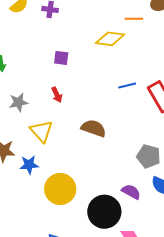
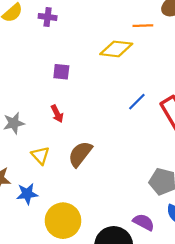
blue line: (127, 85) -> (137, 102), turned -30
brown semicircle: (94, 128) -> (80, 154), moved, turned -70
yellow triangle: (41, 131) -> (40, 155), size x0.7

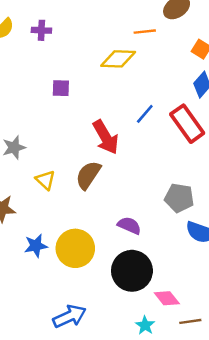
red arrow: (57, 114) -> (106, 137), moved, size x1.8
blue star: (27, 194) -> (36, 246), moved
purple semicircle: (144, 222) -> (129, 225), moved

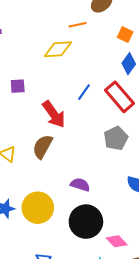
purple square: (61, 88) -> (18, 86), moved
gray pentagon: (179, 198) -> (116, 138), moved, turned -30

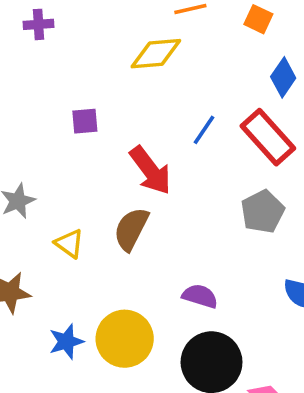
orange square: (125, 35) -> (258, 19), moved

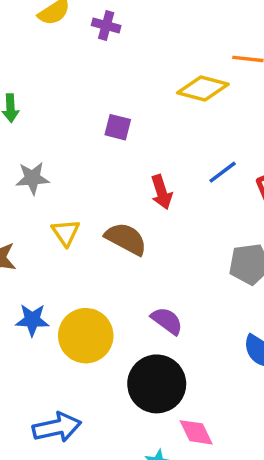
red arrow: (150, 170) -> (162, 192), size x0.7
brown semicircle: (131, 229) -> (126, 239), turned 72

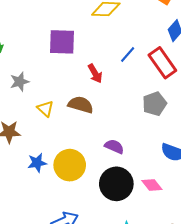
purple square: (118, 127) -> (62, 42), size x1.8
pink diamond: (196, 432) -> (152, 185), moved

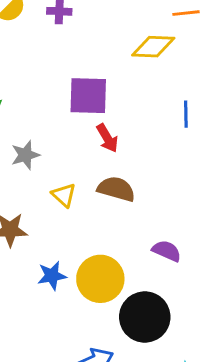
blue line: (128, 55) -> (186, 114), turned -42
red arrow: (95, 73) -> (107, 138), moved
black circle: (116, 184) -> (145, 317), moved

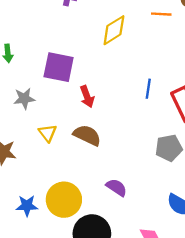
yellow diamond: (153, 47) -> (114, 30), moved, turned -44
purple square: (88, 96) -> (59, 67), moved
blue star: (52, 276) -> (27, 206), moved

